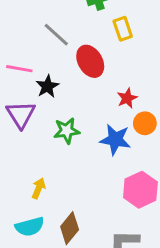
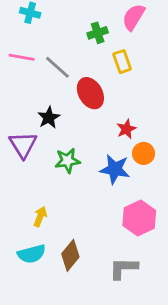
pink line: (19, 69) -> (22, 57), moved

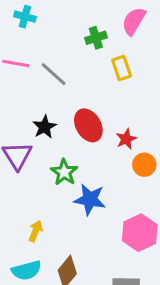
red ellipse: (90, 93) -> (88, 125), moved
green star: (67, 161) -> (64, 172), turned -30
blue star: (115, 169) -> (90, 199), moved

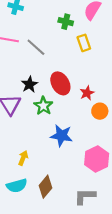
green cross: (96, 38) -> (66, 22), turned 32
green star: (64, 172) -> (43, 106), moved

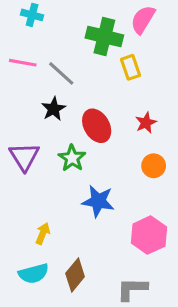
green cross: (66, 22) -> (104, 37), size x1.6
black star: (30, 84) -> (54, 109), moved
red star: (87, 93) -> (146, 123), moved

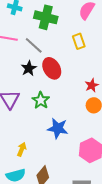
green cross: (104, 37) -> (46, 17), moved
red star: (146, 123) -> (92, 85), moved
red ellipse: (97, 126) -> (52, 68), moved

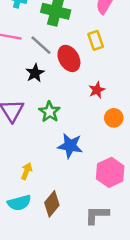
red ellipse: (52, 68) -> (69, 58), moved
red star: (92, 85) -> (97, 90), moved

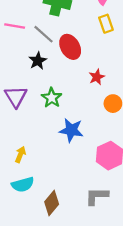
yellow rectangle: (96, 40) -> (106, 24), moved
yellow arrow: (27, 171) -> (20, 154), moved
brown diamond: (52, 204) -> (52, 203), moved

